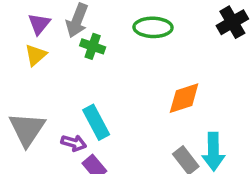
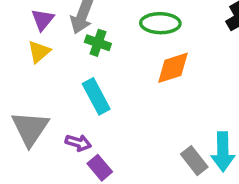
orange diamond: (184, 98) -> (173, 68), moved
cyan rectangle: (96, 122) -> (96, 96), moved

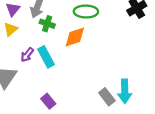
orange diamond: (173, 68) -> (75, 37), moved
purple arrow: (78, 143) -> (27, 55), moved, turned 112

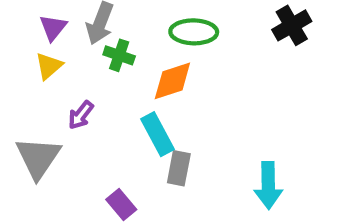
cyan rectangle: (46, 57) -> (157, 134), moved
gray rectangle: (107, 97) -> (179, 168), moved, turned 49

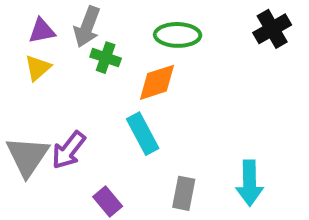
purple triangle: (53, 28) -> (42, 31), turned 40
purple arrow: (81, 115) -> (69, 150), moved, size x1.4
gray rectangle: (179, 168) -> (184, 193), moved

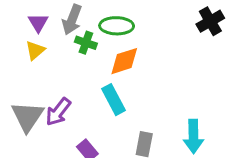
purple triangle: (42, 31) -> (38, 23), turned -50
green ellipse: (178, 35) -> (117, 26), moved

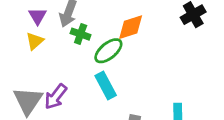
green ellipse: (117, 26) -> (108, 51), moved, turned -40
orange diamond: (124, 61) -> (131, 27), moved

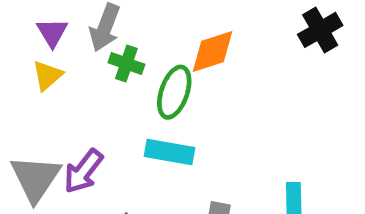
green ellipse: (108, 51) -> (174, 92), turned -32
cyan rectangle: (106, 85) -> (169, 152), turned -52

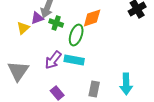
purple triangle: (52, 32) -> (37, 18), moved, turned 40
purple arrow: (83, 171) -> (53, 60), moved

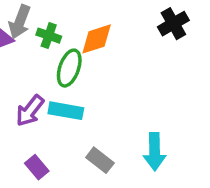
green cross: (56, 23) -> (49, 36), moved
gray rectangle: (94, 89) -> (100, 160), turned -63

